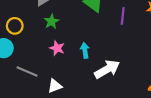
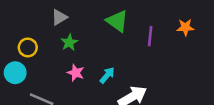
cyan arrow: (85, 50) -> (107, 75), turned 48

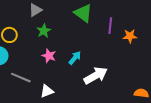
orange star: (185, 27) -> (130, 36), moved

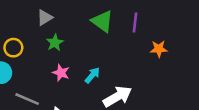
purple line: (110, 26) -> (135, 23), moved

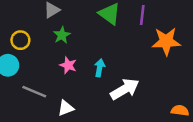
orange star: (159, 49) -> (166, 41), size x1.6
cyan arrow: (92, 75) -> (100, 68), turned -30

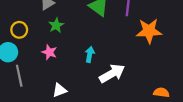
pink star: (68, 65) -> (49, 52), moved
gray line: (34, 92) -> (19, 76), moved, turned 55

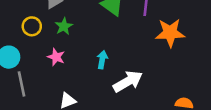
yellow circle: (19, 30) -> (32, 26), moved

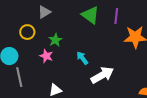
green star: (64, 26) -> (55, 40), moved
cyan arrow: (102, 60) -> (82, 58), turned -48

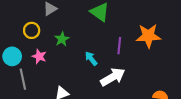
purple line: (116, 16) -> (119, 46), moved
pink star: (46, 56) -> (39, 56), moved

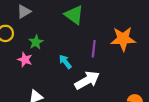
pink star: (39, 56) -> (25, 60), moved

